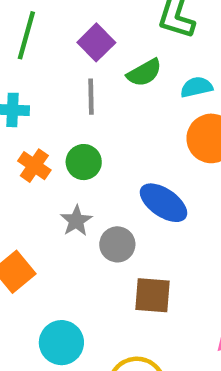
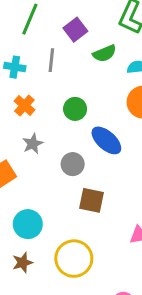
gray line: (91, 97) -> (51, 60), moved
green circle: (84, 162) -> (75, 109), moved
gray star: (76, 221) -> (33, 144), moved

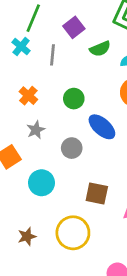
cyan cross: (15, 67) -> (21, 47), moved, turned 30
brown square: (92, 200) -> (97, 193), moved
cyan circle: (28, 224) -> (41, 183), moved

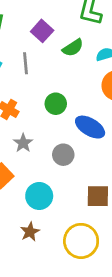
brown star: (27, 236) -> (30, 232), moved

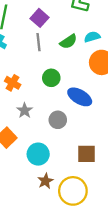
green semicircle: (73, 48) -> (68, 42), moved
gray line: (25, 63) -> (38, 42), moved
brown star: (30, 232) -> (45, 181), moved

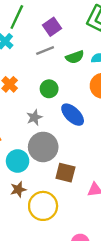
gray line: (38, 42) -> (45, 50), turned 60
gray star: (25, 110) -> (34, 117), moved
gray circle: (58, 120) -> (43, 147), moved, size x1.6

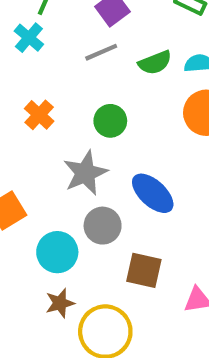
blue ellipse: (73, 115) -> (153, 193), moved
gray star: (34, 117) -> (85, 173), size x1.5
gray circle: (43, 147) -> (103, 226), size x0.7

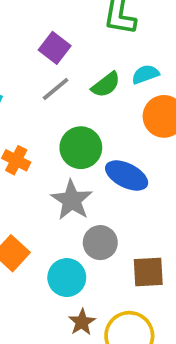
green circle: (110, 121) -> (81, 148), size x1.4
blue ellipse: (153, 193) -> (127, 175), moved

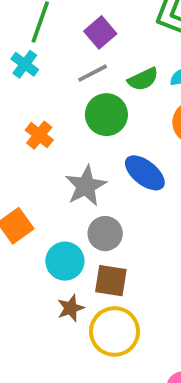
green circle: (81, 148) -> (106, 115), moved
brown square: (148, 272) -> (111, 281), moved

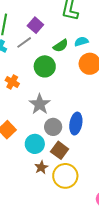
gray line: (93, 73) -> (24, 42), moved
blue ellipse: (145, 173) -> (76, 124), moved, turned 70
brown square: (111, 281) -> (60, 150), turned 36

